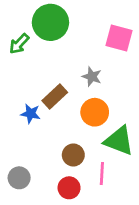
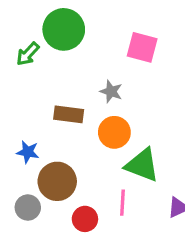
brown rectangle: (55, 97) -> (69, 114), turned 50
blue star: (31, 114) -> (28, 152), moved
brown circle: (73, 155) -> (57, 181), moved, size x1.5

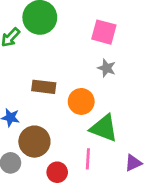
gray star: (111, 91) -> (107, 68), moved

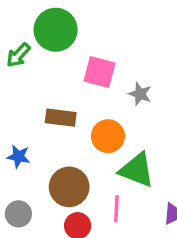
pink square: (104, 32) -> (100, 72), moved
brown circle: (34, 142) -> (69, 187), moved

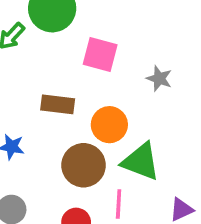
gray star: (140, 94) -> (159, 78), moved
brown circle: (69, 187) -> (84, 165), moved

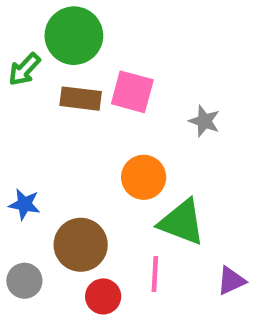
brown rectangle: (58, 104) -> (81, 99), moved
brown circle: (84, 165) -> (81, 245), moved

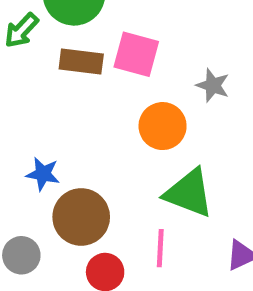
orange circle: (144, 177) -> (163, 126), moved
blue star: (24, 204) -> (43, 174), moved

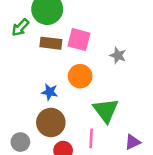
orange circle: (163, 126) -> (80, 76), moved
blue star: (43, 174) -> (50, 92), moved
green triangle: (189, 193) -> (106, 110), turned 32

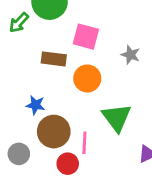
brown rectangle: (51, 43) -> (54, 59), moved
blue star: (50, 92) -> (36, 105), moved
pink line: (91, 138) -> (84, 143), moved

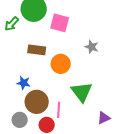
pink square: (86, 37) -> (60, 23), moved
gray circle: (19, 154) -> (20, 120), moved

